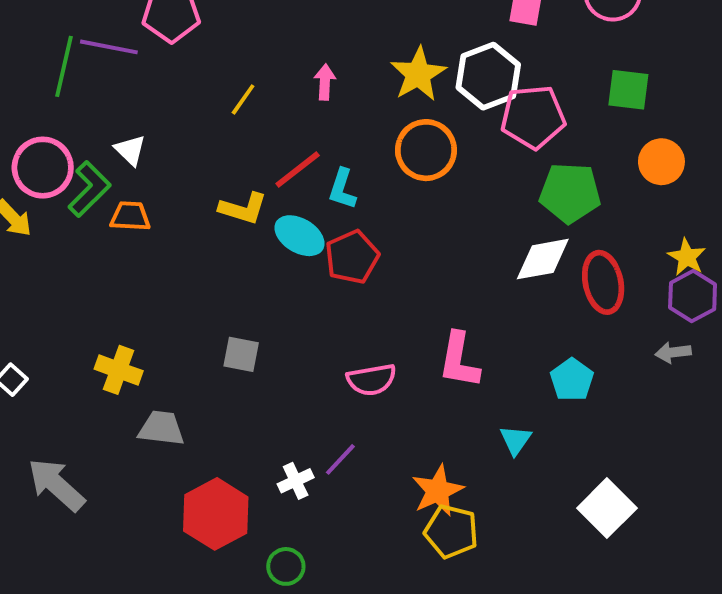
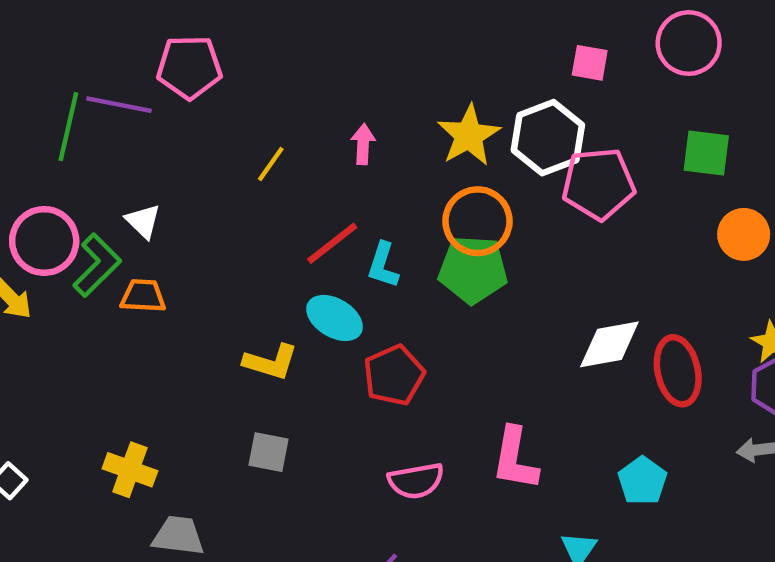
green pentagon: (570, 193) -> (473, 270), moved
yellow L-shape: (243, 208) -> (271, 362), moved
red pentagon: (352, 257) -> (394, 375), moved

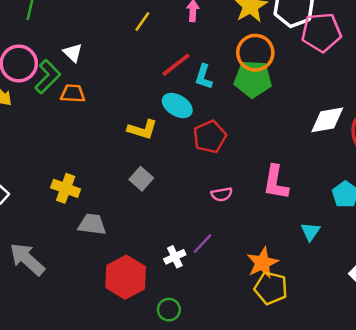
gray square: (269, 452) -> (141, 179), turned 30
pink semicircle: (416, 481) -> (222, 194), size x0.7

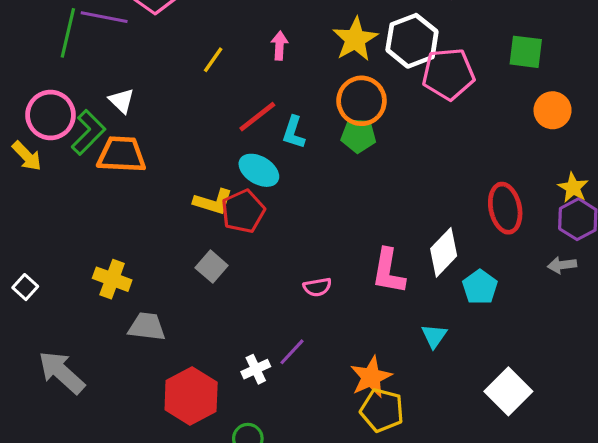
green pentagon: (253, 79) -> (358, 136), size x0.7
orange trapezoid: (73, 94) -> (122, 154), size x1.5
white diamond: (327, 120) -> (444, 252), moved, turned -36
red pentagon: (210, 137) -> (243, 211), moved

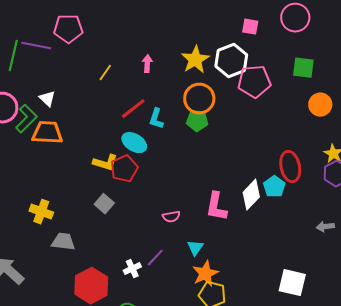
gray arrow: (562, 265) -> (325, 227), moved
cyan pentagon: (480, 287) -> (274, 187), moved
cyan triangle: (434, 336) -> (195, 248), moved
white square: (508, 391) -> (292, 283), turned -32

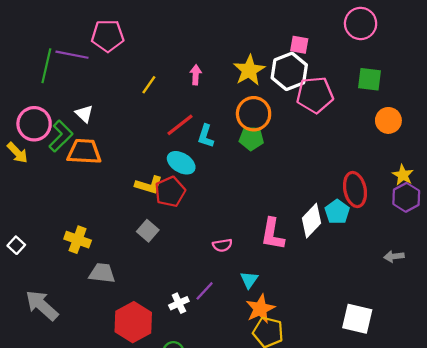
pink square: (250, 27) -> (299, 45), moved

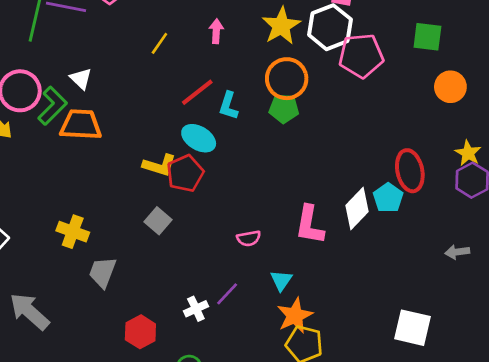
gray trapezoid: (102, 273) -> (103, 272), turned -76
red hexagon: (133, 322) -> (140, 332), size x0.7

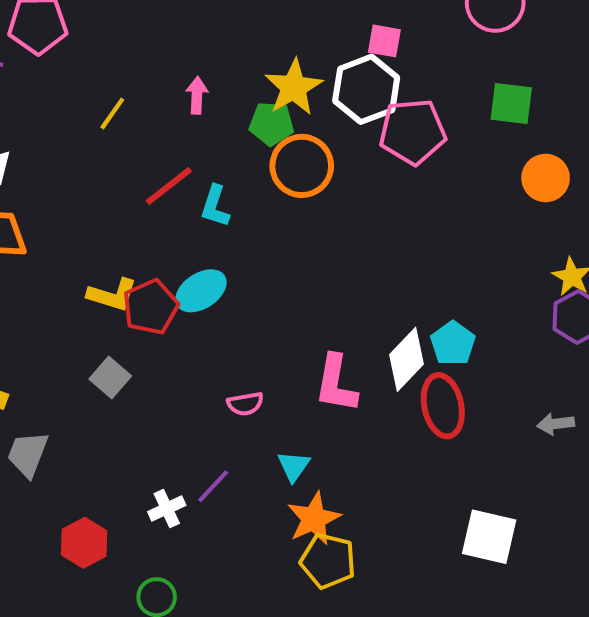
green pentagon: (284, 108) -> (271, 124), moved
cyan ellipse: (199, 138) -> (201, 291), moved, turned -64
red ellipse: (410, 171) -> (443, 406), moved

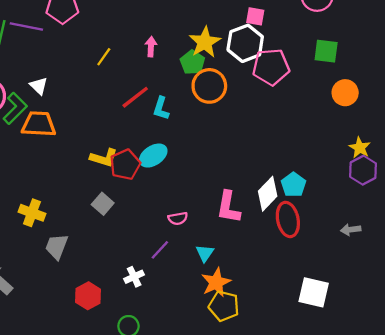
green pentagon: (271, 124) -> (192, 62), turned 30
purple line: (213, 486) -> (160, 250), moved

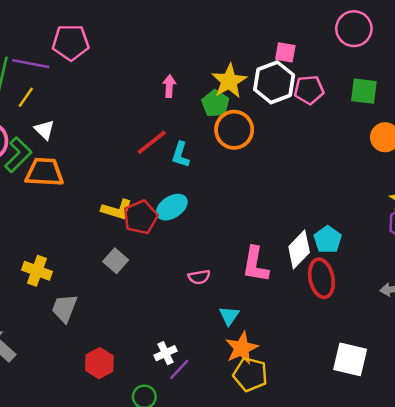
yellow line: (104, 57) -> (26, 97), moved
pink pentagon: (271, 67) -> (309, 90), moved, size x0.7
purple line: (160, 250) -> (179, 369), moved
white cross: (134, 277) -> (166, 353), moved

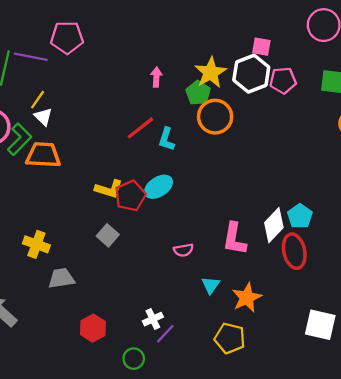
yellow line: (26, 97) -> (38, 100), moved
gray trapezoid: (64, 308) -> (61, 278), turned 60
orange star: (242, 348) -> (247, 298), moved

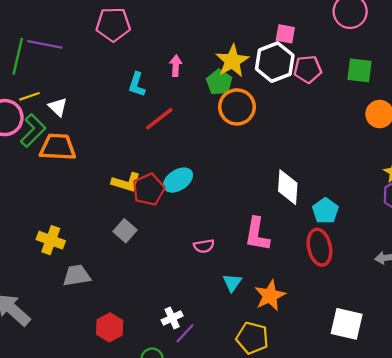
pink pentagon: (67, 37) -> (113, 24), moved
yellow line: (38, 100) -> (29, 96), moved, turned 36
cyan L-shape: (166, 139) -> (137, 85), moved
white diamond: (274, 225) -> (288, 187), moved, turned -40

